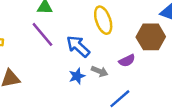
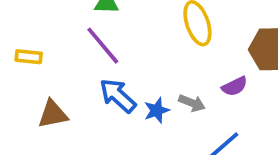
blue arrow: (78, 46) -> (118, 96), moved

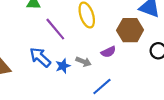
purple line: (103, 46) -> (55, 29), moved

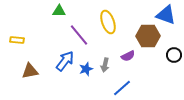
blue arrow: (40, 57) -> (65, 61), turned 85
gray arrow: (83, 62) -> (105, 65), turned 80

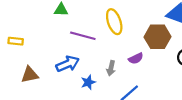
purple line: (79, 35) -> (83, 36), turned -35
blue arrow: (65, 61) -> (68, 64), turned 30
blue star: (86, 69) -> (88, 82), moved

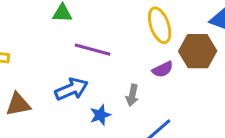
yellow ellipse: (114, 22) -> (160, 25), moved
purple semicircle: (136, 58) -> (163, 69), moved

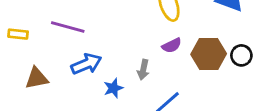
purple line: (93, 50) -> (68, 27), moved
brown hexagon: (198, 51) -> (209, 54), moved

